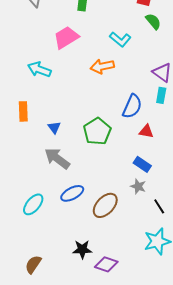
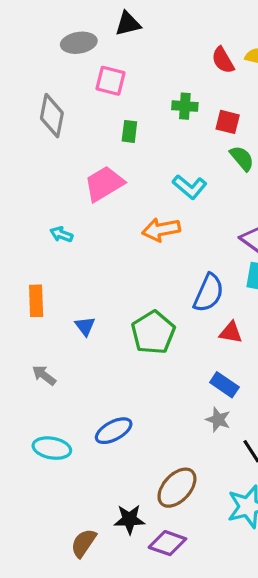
cyan arrow: (39, 69) -> (61, 234), size x0.6
gray arrow: (57, 158) -> (44, 375), moved, size x0.6
cyan ellipse: (33, 204) -> (52, 448), turned 60
brown ellipse: (105, 205) -> (177, 488), moved
brown semicircle: (33, 264) -> (84, 543), moved

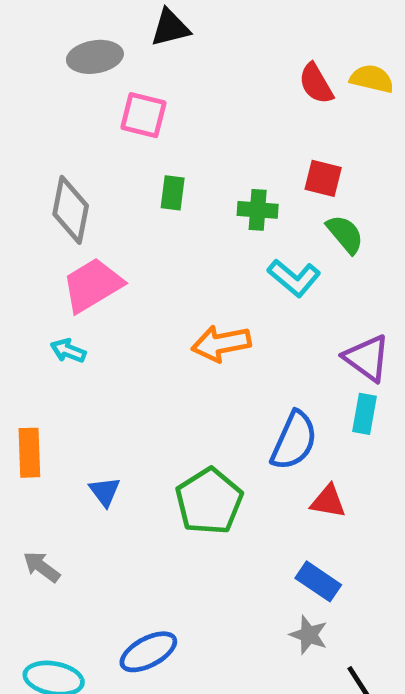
green cross: (185, 106) -> (258, 210), moved
gray diamond: (52, 116) -> (71, 210), moved
pink trapezoid: (104, 184) -> (92, 285), moved
cyan L-shape: (190, 187) -> (294, 278), moved

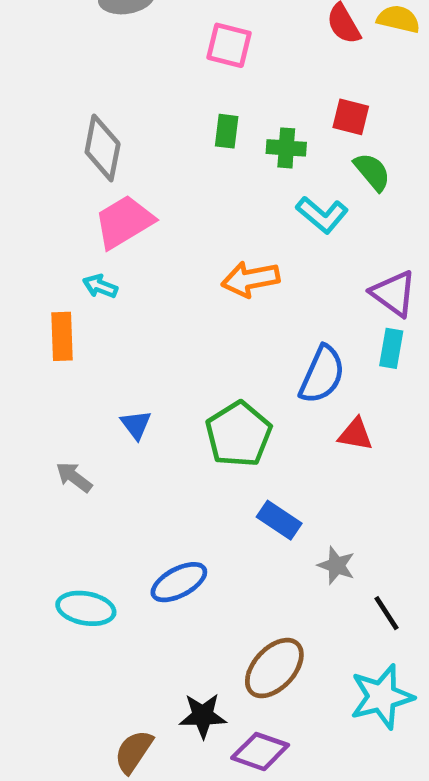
pink square: (143, 115) -> (229, 45), moved
green rectangle: (173, 193) -> (227, 131), moved
orange rectangle: (29, 453) -> (62, 336), moved
gray arrow: (41, 567) -> (74, 477), moved
blue rectangle: (318, 581) -> (279, 520), moved

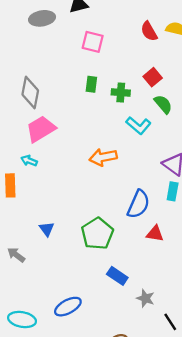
red square: (351, 117) -> (153, 77), turned 36

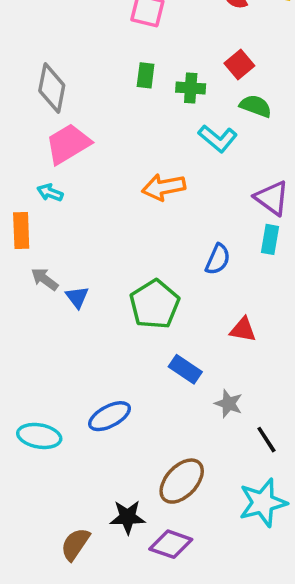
green semicircle: (163, 104) -> (256, 106), turned -30
blue semicircle: (138, 204) -> (218, 259), size x0.7
red triangle: (155, 234) -> (243, 330), moved
gray arrow: (16, 255) -> (45, 279), moved

